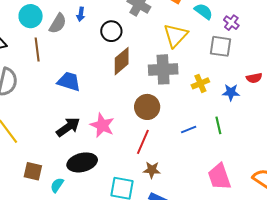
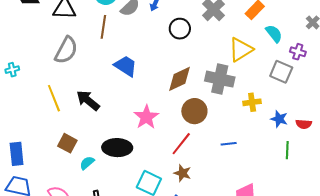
purple cross: (231, 23) -> (298, 52), turned -35
brown diamond: (122, 61) -> (179, 79), moved
red semicircle: (254, 78) -> (304, 124), moved
green line: (218, 125) -> (287, 150), moved
black arrow: (68, 127) -> (88, 100), moved, turned -120

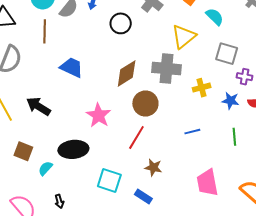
purple cross: (298, 52) -> (245, 77), moved
blue line: (229, 144) -> (192, 132), moved
green line: (287, 150) -> (234, 137), moved
brown star: (182, 173) -> (153, 168), moved

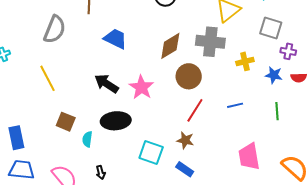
black arrow: (38, 106) -> (106, 84), moved
red line: (136, 137) -> (195, 110), moved
cyan semicircle: (45, 168) -> (87, 139), turned -35
brown star: (153, 168) -> (185, 140), moved

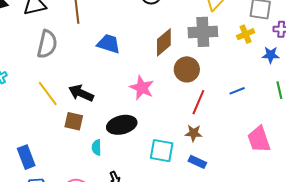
yellow cross: (245, 61) -> (246, 34), moved
black arrow: (106, 84) -> (81, 93), moved
brown square: (66, 122) -> (74, 121), moved

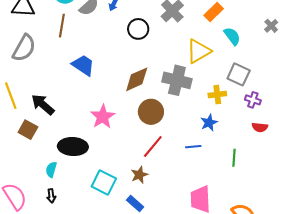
blue star: (271, 55) -> (209, 123), moved, turned 30
brown star: (194, 133) -> (139, 175), turned 30
cyan semicircle: (97, 147) -> (51, 170), moved

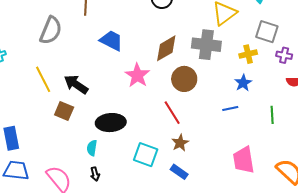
pink star: (103, 117) -> (137, 75), moved
red line: (153, 146) -> (172, 113), moved, turned -65

